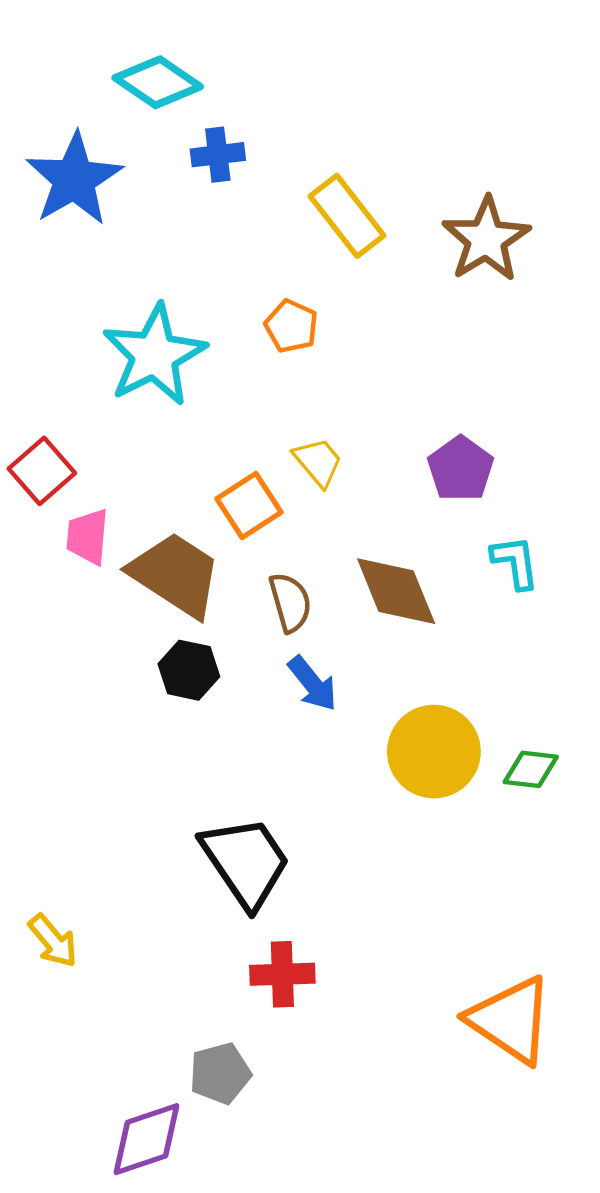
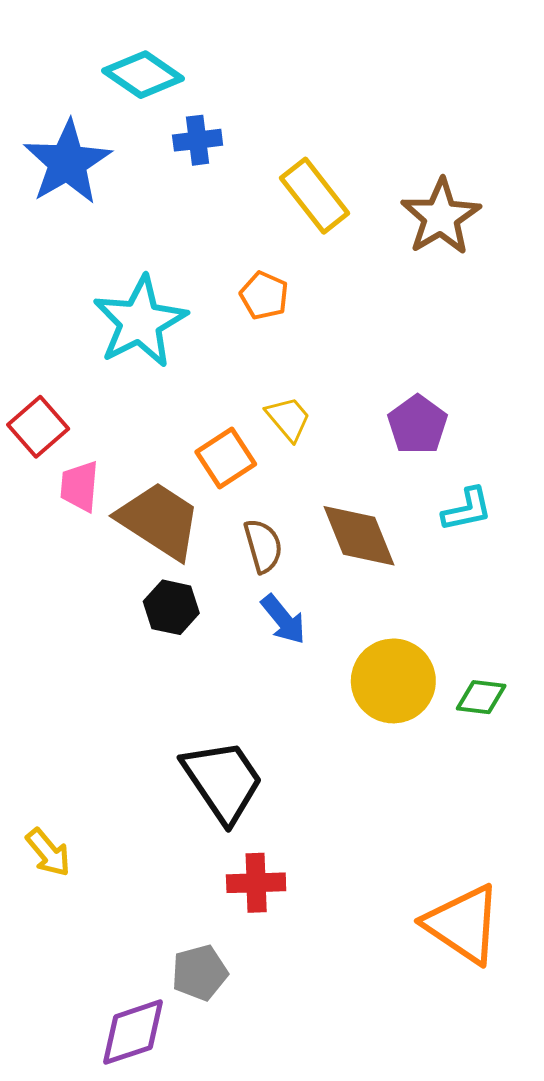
cyan L-shape: (515, 562) -> (467, 509), turned 86

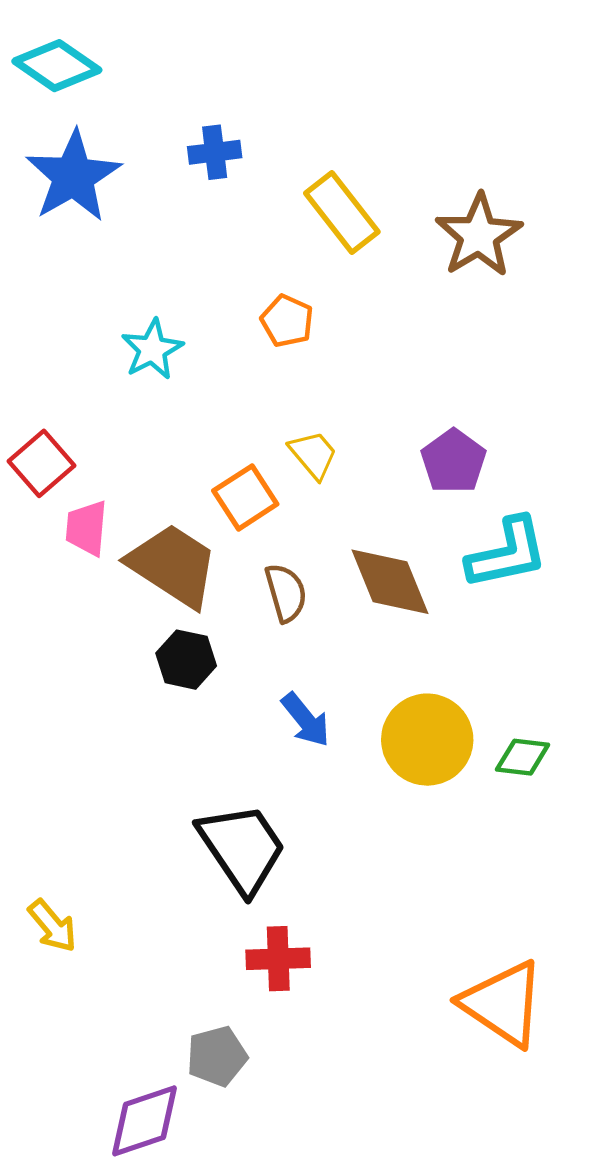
cyan diamond: (143, 75) -> (57, 66), moved
cyan star: (140, 322) -> (152, 349), size x0.6
cyan L-shape: (467, 509) -> (507, 553), size x1.5
blue arrow: (283, 619) -> (306, 720), moved

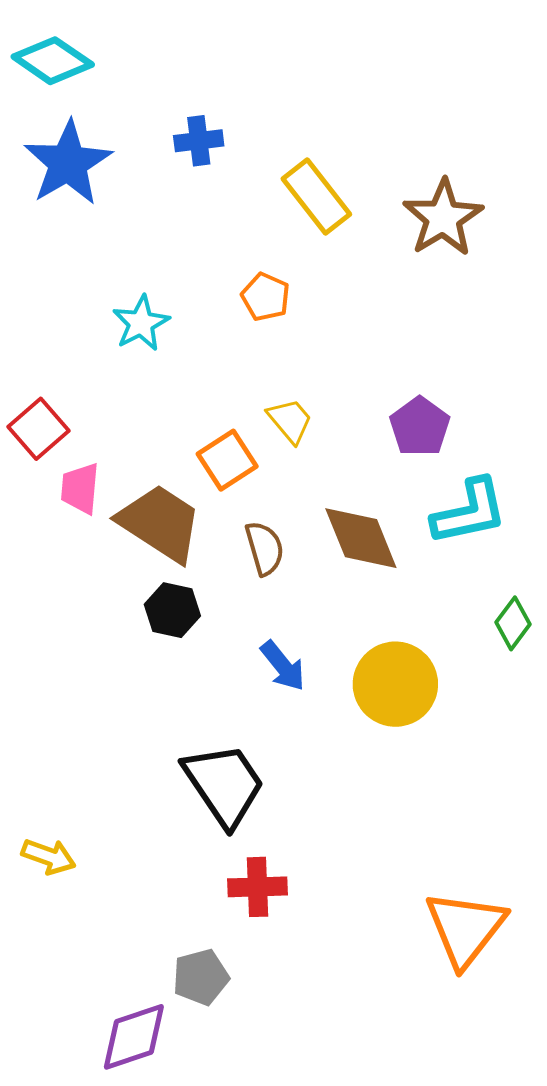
green diamond: (523, 757) -> (513, 623), moved, turned -60
yellow arrow: (52, 926) -> (49, 856), turned -30
orange triangle: (503, 1004) -> (465, 928), turned 34

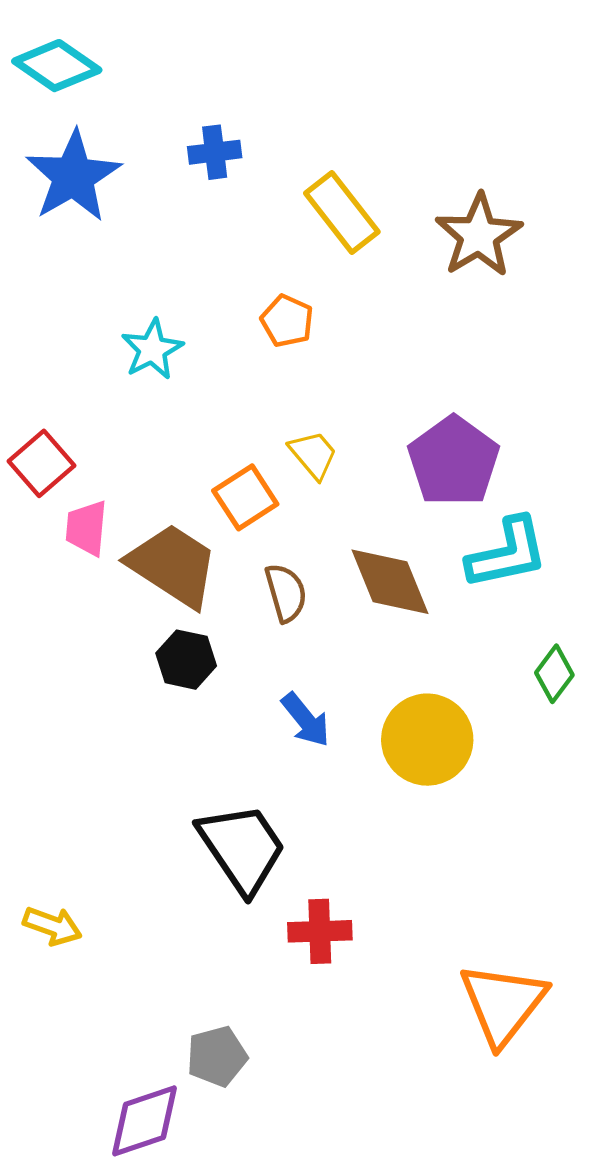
purple pentagon: (420, 427) -> (454, 461), size x1.4
red cross: (258, 887) -> (320, 931), moved

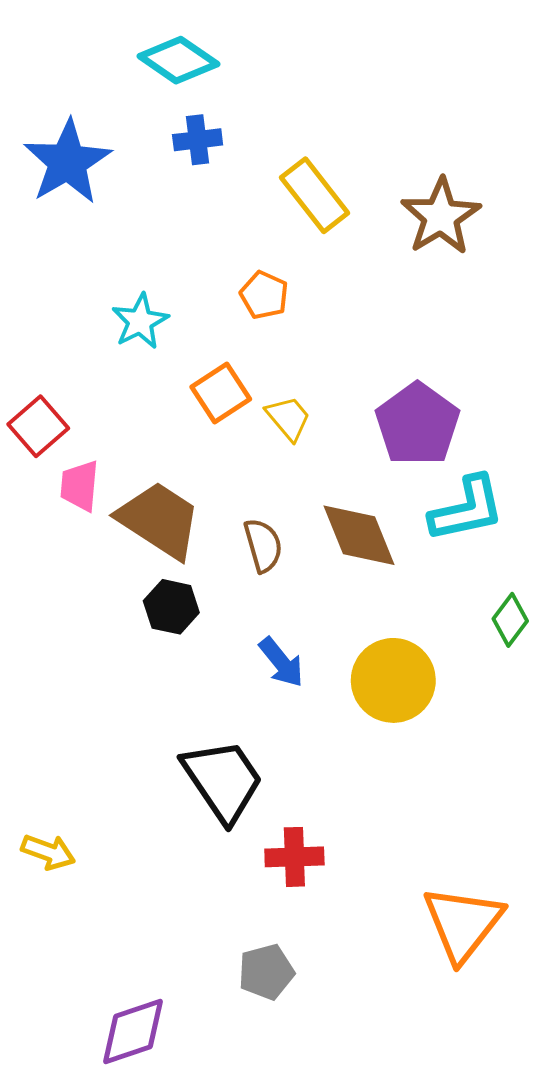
cyan diamond: (57, 66) -> (178, 60), moved
orange square: (245, 497) -> (221, 393), moved
gray pentagon: (217, 1056) -> (266, 972), moved

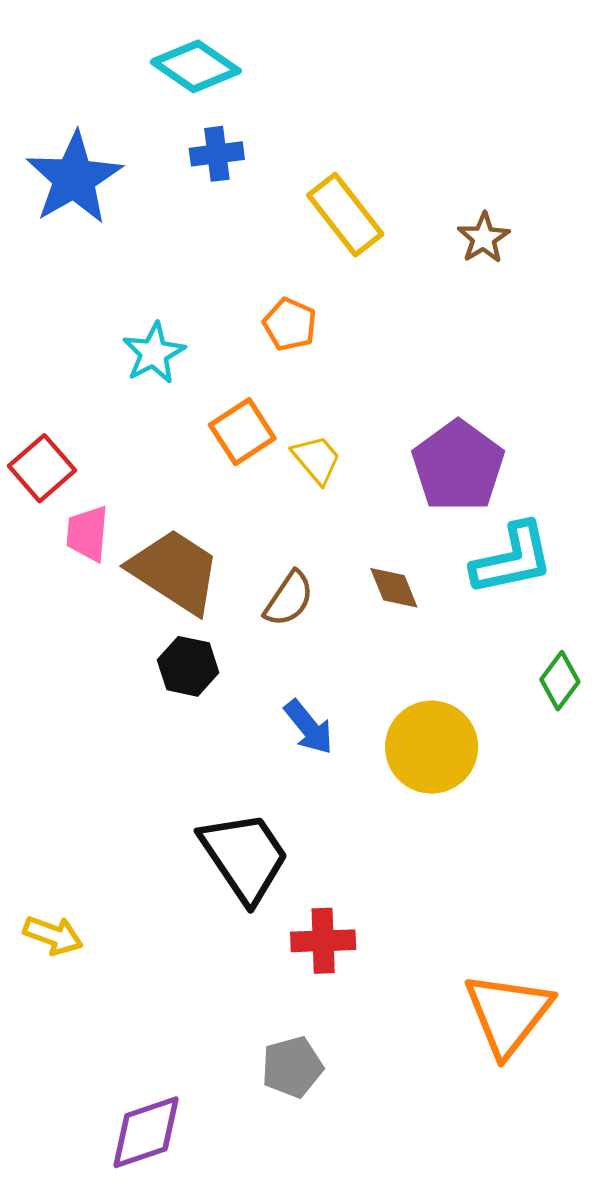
brown star: (441, 216) -> (484, 238), size x0.6
brown diamond: (359, 535) -> (394, 588), size x0.6
brown semicircle: (263, 545) -> (289, 599), turned 50

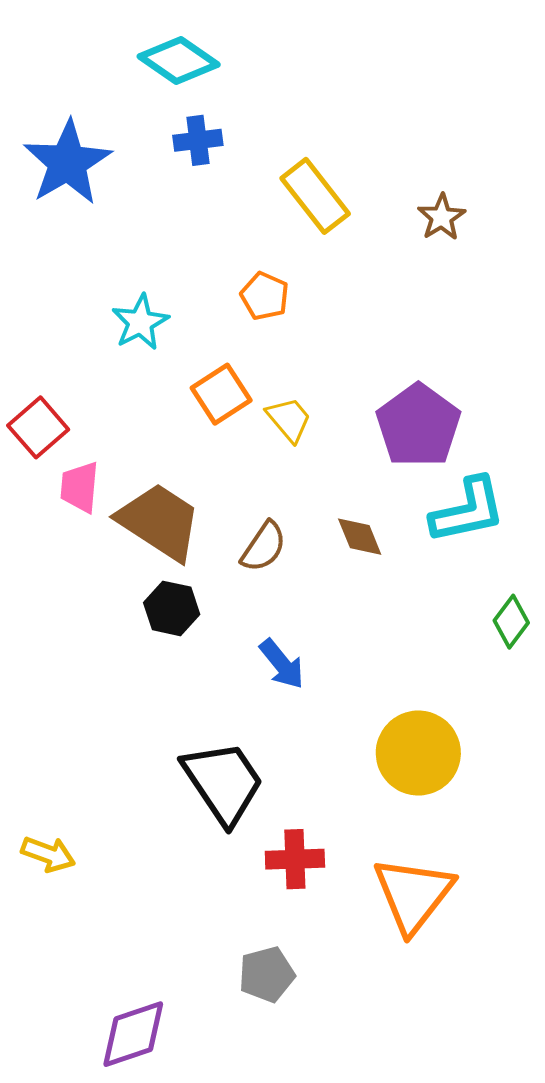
yellow circle: (432, 747) -> (418, 753), moved
orange triangle: (508, 1014) -> (413, 895), moved

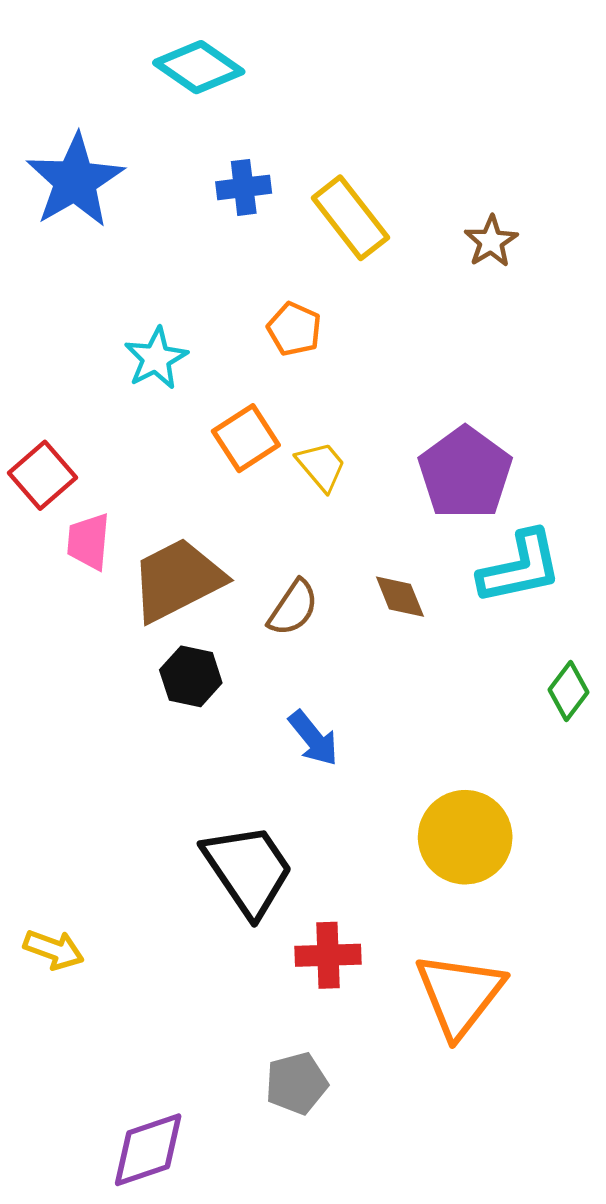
blue cross: (198, 140) -> (244, 187), moved
brown trapezoid: (159, 522) -> (177, 580), turned -60

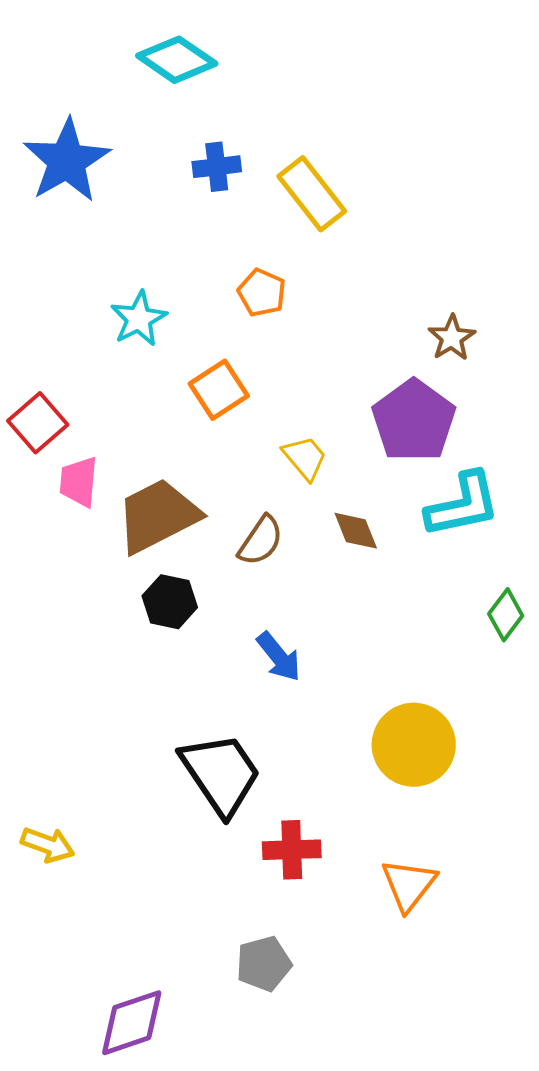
brown star: (491, 241) -> (452, 338), moved
yellow trapezoid: (321, 466) -> (305, 458), moved
orange triangle: (459, 995) -> (409, 885), size x0.7

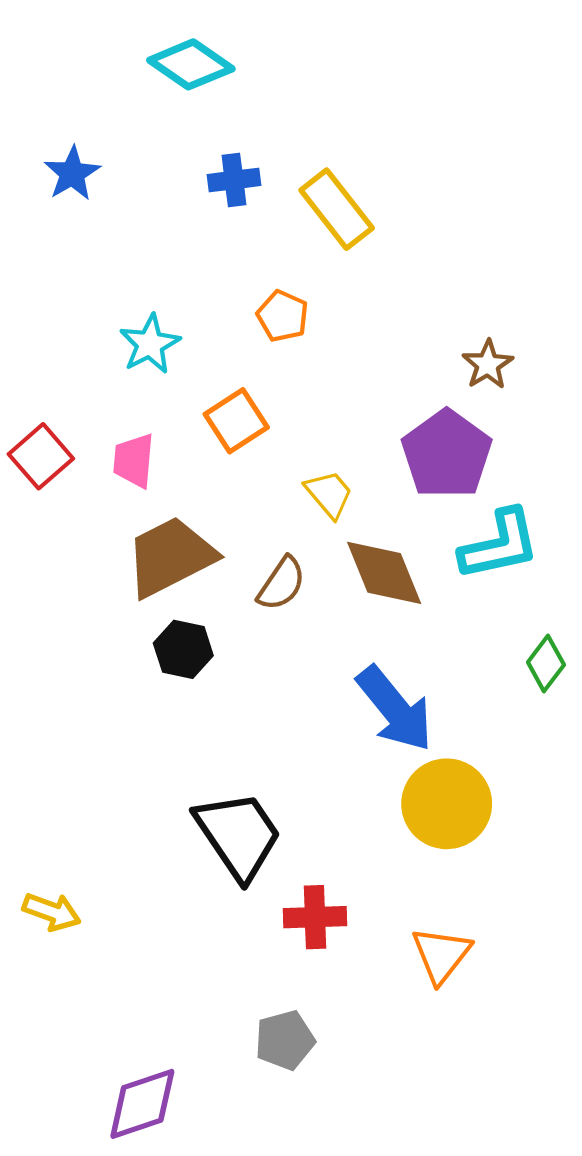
blue star: (67, 161) -> (72, 173), size x0.6
pink trapezoid: (79, 482) -> (134, 461), moved
brown diamond: (356, 531) -> (384, 573), size x1.6
blue arrow: (279, 657) -> (395, 709), moved, size x1.6

